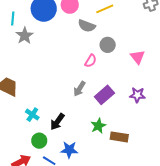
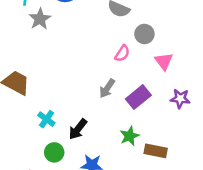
pink triangle: (138, 57) -> (164, 61), moved

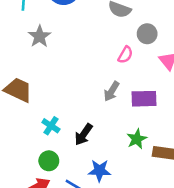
gray star: (40, 19) -> (39, 36), moved
purple rectangle: (138, 97) -> (144, 99), turned 40
green circle: (54, 152) -> (49, 161), moved

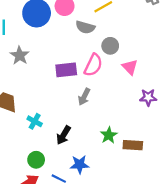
pink semicircle: (125, 55) -> (93, 65), size x1.5
purple rectangle: (144, 99) -> (66, 70), moved
cyan cross: (51, 126) -> (35, 121), moved

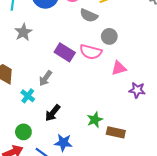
pink semicircle: (93, 65) -> (91, 52), turned 70
pink triangle: (130, 67) -> (119, 68), moved, turned 49
purple rectangle: (66, 70) -> (65, 52), turned 30
gray arrow: (84, 97) -> (45, 78), moved

